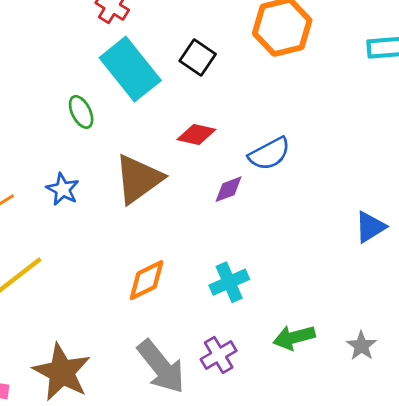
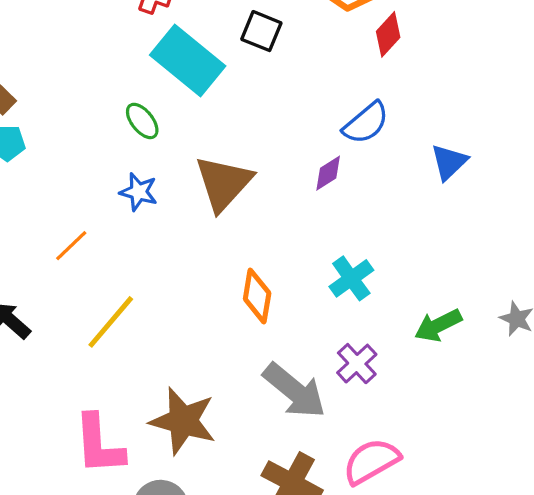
red diamond: (196, 134) -> (388, 34), moved, turned -48
blue star: (63, 189) -> (139, 192), moved
blue triangle: (370, 227) -> (449, 162), moved
orange diamond: (147, 280) -> (257, 296), turned -42

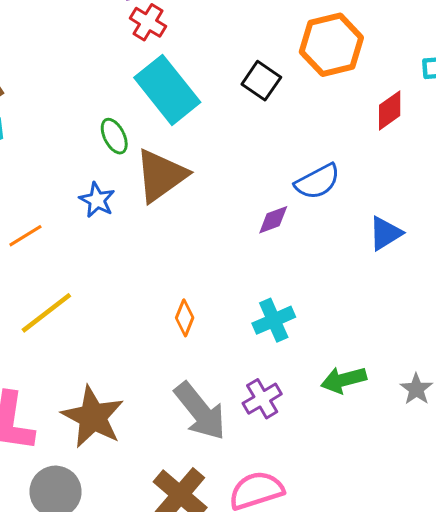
black square: (261, 31) -> (261, 81), moved
red diamond: (388, 34) -> (390, 110), moved
brown triangle: (223, 183) -> (161, 175), moved
orange diamond: (257, 296) -> (185, 318), size x0.7

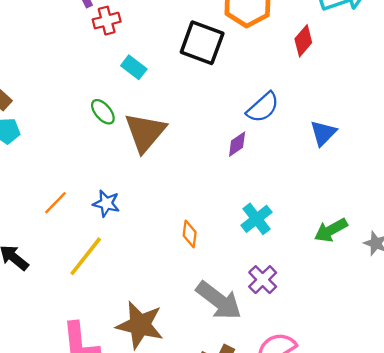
red cross: (148, 22) -> (107, 21), turned -32
black square: (261, 81) -> (202, 43), size x1.5
cyan rectangle: (167, 90) -> (134, 67), size x0.5
blue star: (97, 200) -> (106, 203), moved
green arrow: (344, 380) -> (331, 230), moved

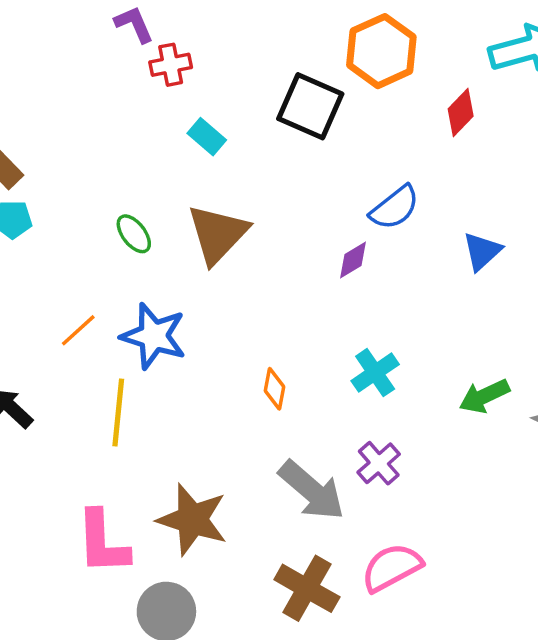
green ellipse: (103, 112) -> (134, 234), moved
blue star: (106, 203) -> (154, 336), size x1.6
yellow line: (86, 256) -> (118, 413), turned -36

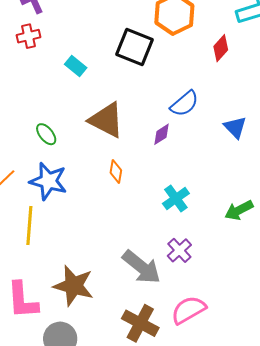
red cross: (171, 65) -> (28, 36), moved
green ellipse: (134, 234) -> (46, 134), moved
brown triangle: (218, 234) -> (106, 120), moved, turned -45
blue triangle: (482, 251) -> (235, 127), turned -30
orange diamond: (274, 389) -> (116, 172), moved

